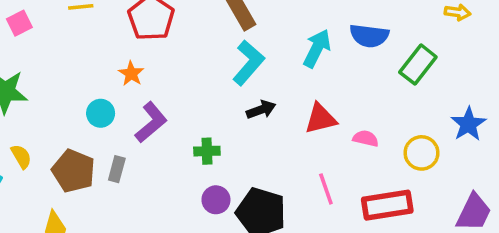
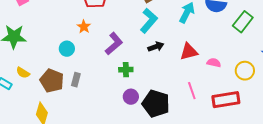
purple L-shape: (151, 122) -> (114, 44), moved
yellow semicircle: (21, 157) -> (23, 73), turned 152

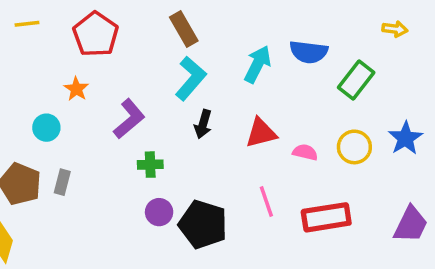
black arrow: (156, 47) -> (203, 124), turned 126
yellow circle: (245, 71) -> (354, 147), moved

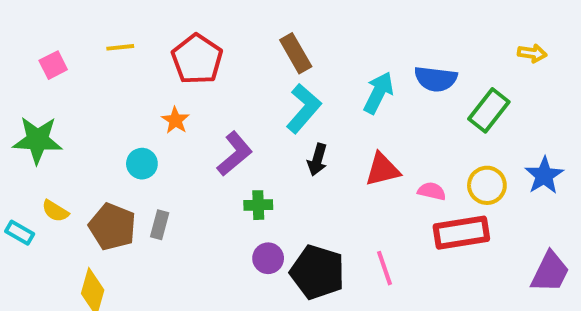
pink line: (266, 202) -> (384, 268), moved
red rectangle: (326, 217) -> (461, 233), moved

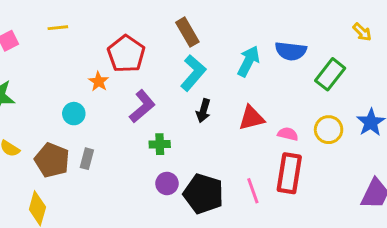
yellow arrow: (532, 53) -> (362, 32), turned 36
red pentagon: (197, 59) -> (126, 54), moved
red rectangle: (461, 233) -> (289, 173), moved, turned -72

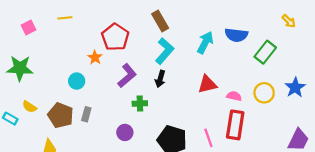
black arrow: (203, 111) -> (160, 79), moved
purple circle: (167, 183) -> (125, 132), moved

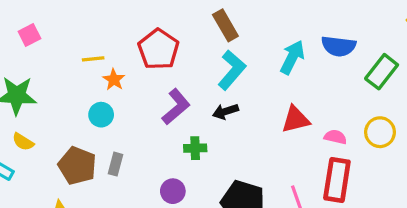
yellow line: (65, 18) -> (93, 59), moved
orange star: (95, 57) -> (114, 80), moved
black arrow: (160, 79) -> (225, 111), turned 56
yellow semicircle: (30, 107) -> (23, 142), moved

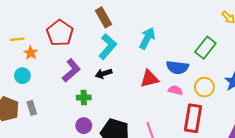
blue semicircle: (339, 46) -> (177, 67), moved
gray rectangle: (115, 164) -> (32, 108), turned -32
red rectangle: (337, 180) -> (193, 118), moved
purple circle: (173, 191) -> (84, 126), moved

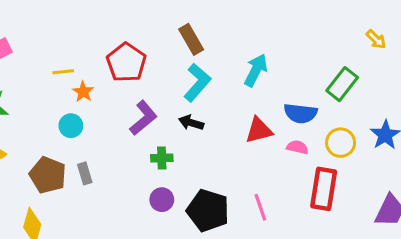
black arrow: (104, 74) -> (191, 123), turned 35

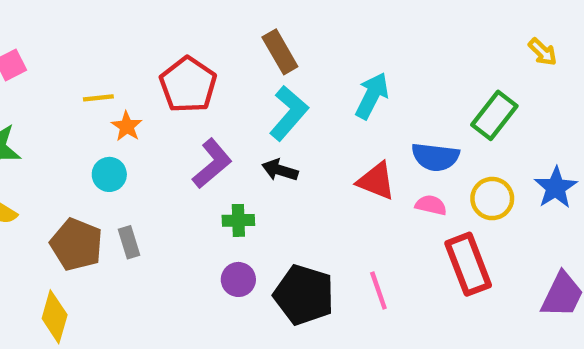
red triangle: (259, 130) -> (376, 181), turned 36
red rectangle: (324, 189) -> (468, 264), turned -30

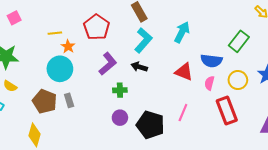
cyan circle: (109, 174) -> (60, 69), size x1.6
pink semicircle: (431, 205) -> (209, 83), turned -88
pink line: (378, 290) -> (183, 113), moved, turned 42

